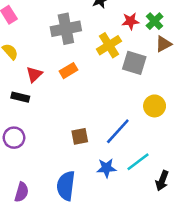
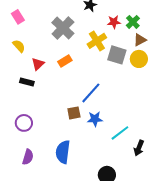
gray cross: (66, 29) -> (63, 28), turned -35
yellow circle: (155, 106) -> (139, 59), moved
blue line: (118, 131) -> (91, 93), moved
purple circle: (14, 138) -> (24, 123), moved
blue star: (106, 168) -> (95, 119), moved

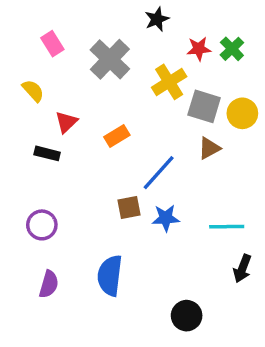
pink rectangle: (18, 17) -> (52, 44), moved
brown triangle: (140, 40) -> (209, 148), moved
orange rectangle: (65, 61) -> (117, 136), moved
cyan line: (120, 133) -> (227, 227), moved, turned 36

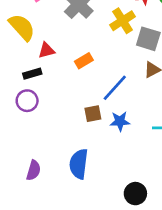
yellow semicircle: (33, 91) -> (22, 27), size x1.6
red triangle: (66, 122) -> (46, 50), turned 30
black rectangle: (47, 153) -> (32, 74), turned -30
purple circle: (42, 225) -> (27, 101), moved

